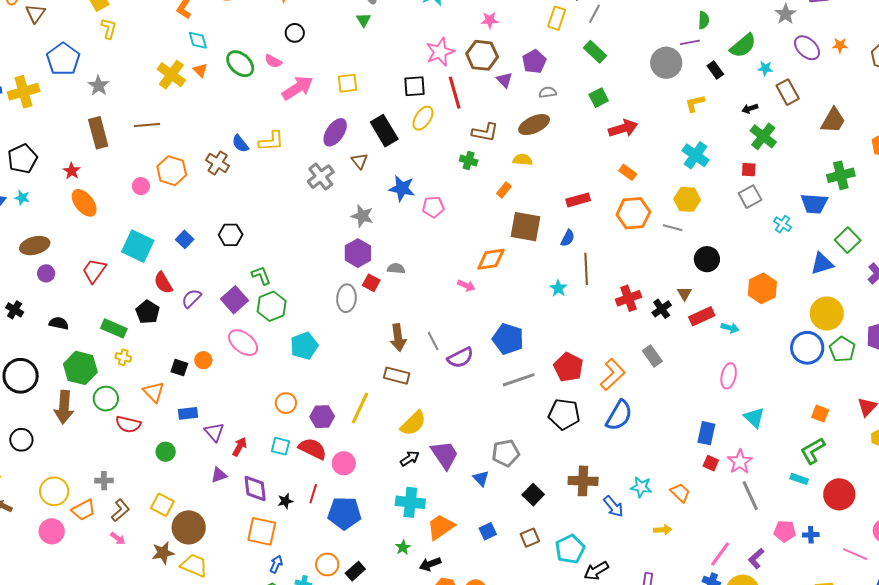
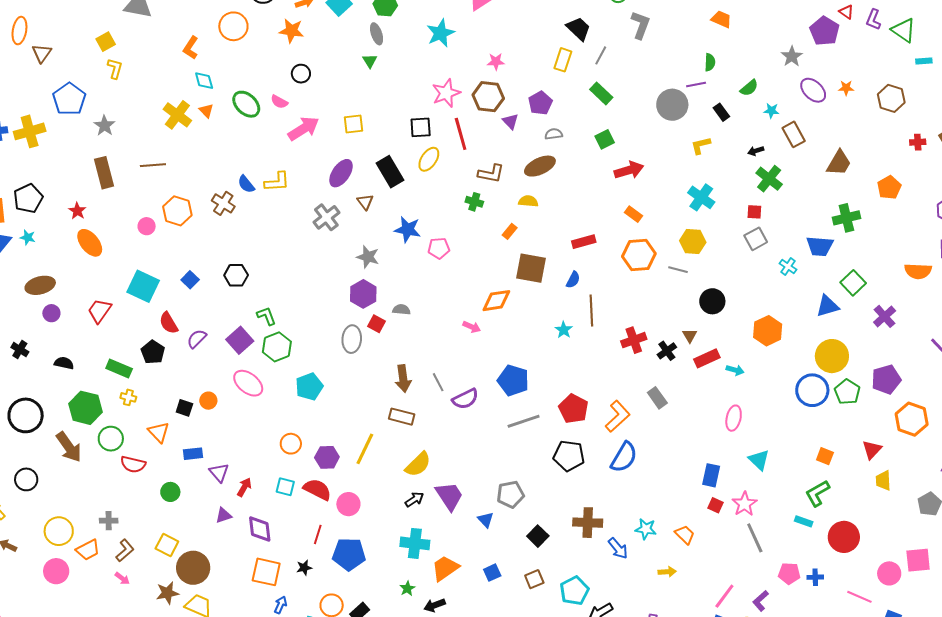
green semicircle: (743, 46) -> (749, 88), size x0.7
brown arrow: (64, 407) -> (69, 447), turned -40
black star: (285, 501) -> (304, 568), moved

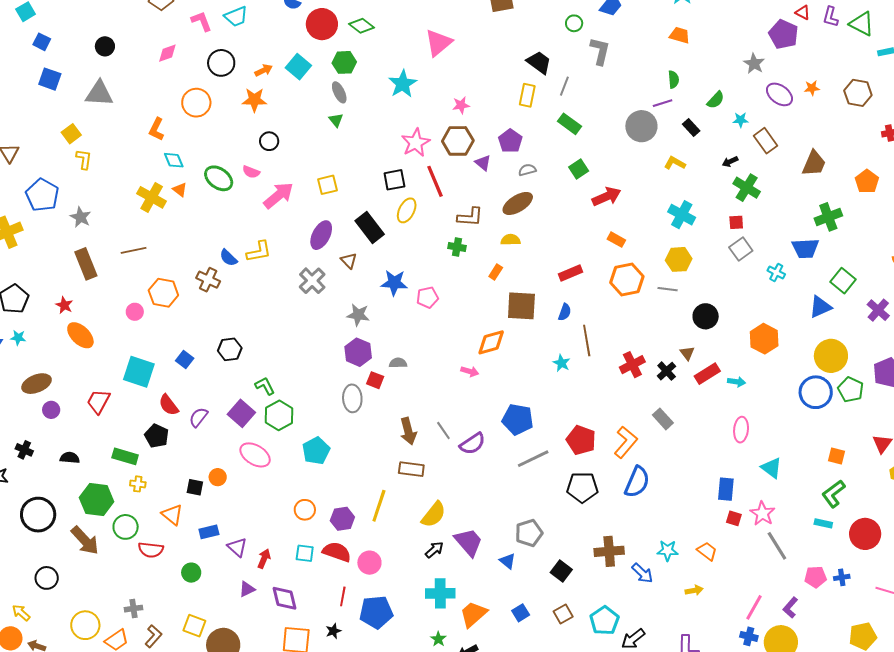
yellow L-shape: (701, 145) -> (675, 163), turned 50

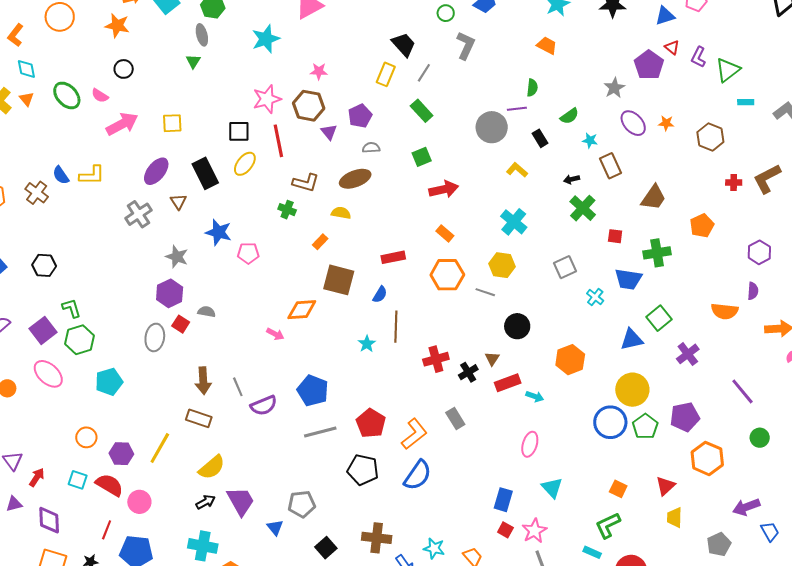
green triangle: (862, 24) -> (728, 70), turned 44
red square: (736, 222) -> (615, 236), moved

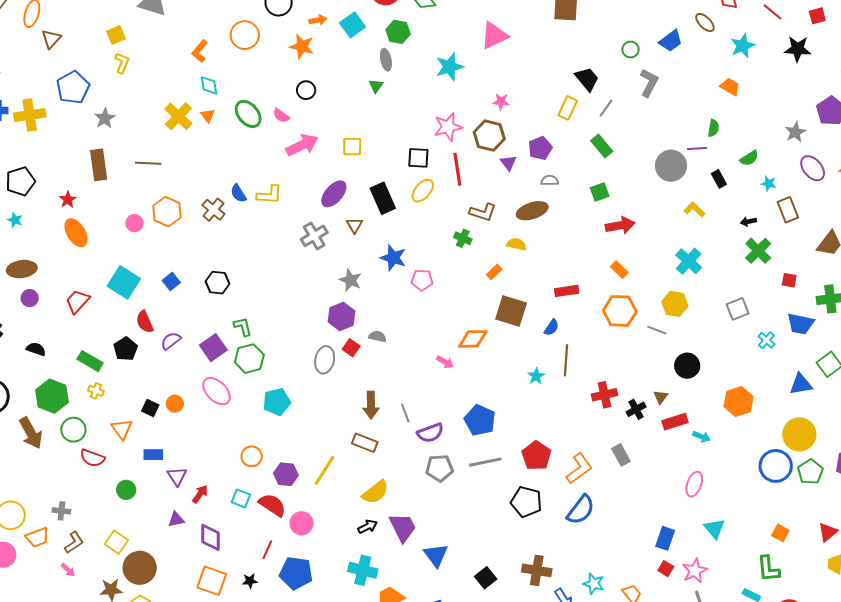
gray pentagon: (302, 504) -> (439, 468), moved
green L-shape: (608, 525) -> (768, 569), turned -72
blue triangle: (275, 527) -> (436, 555), size x1.5

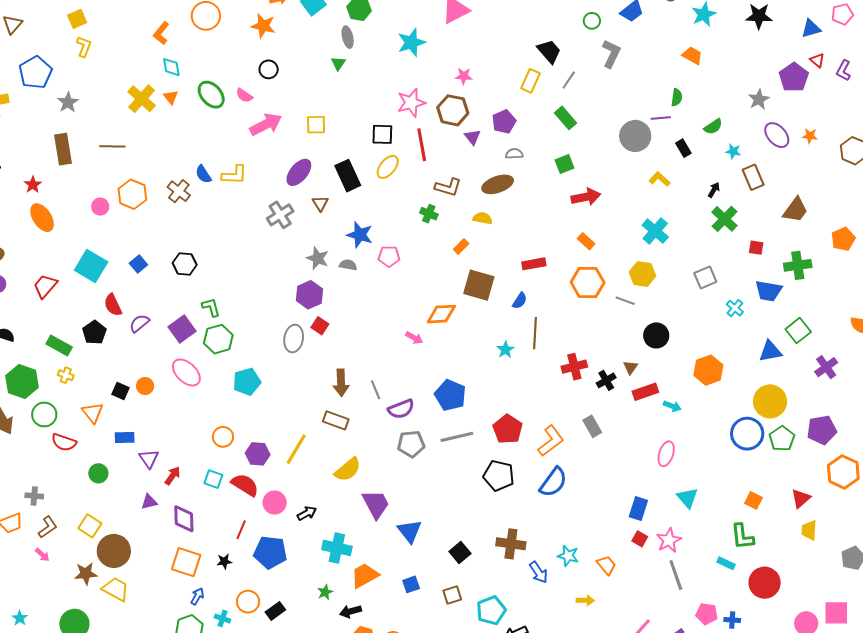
black arrow: (748, 221) -> (714, 190), turned 133
gray semicircle: (377, 336) -> (348, 265), moved
black arrow: (368, 527) -> (307, 513), moved

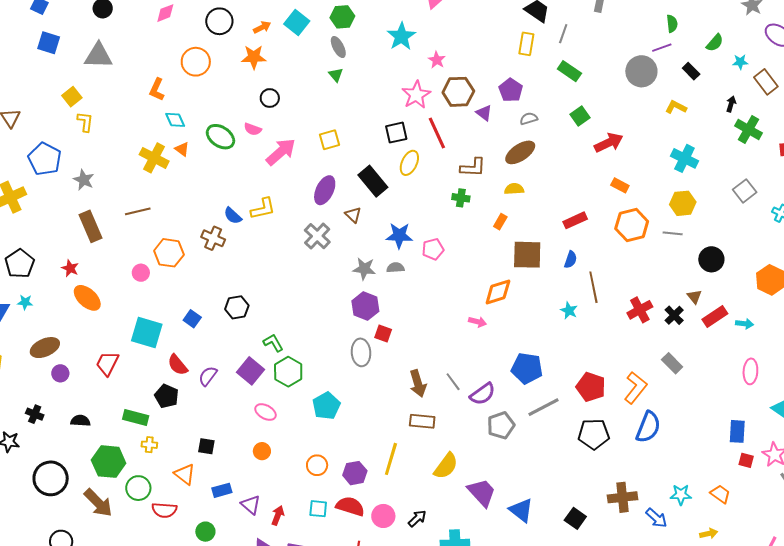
pink star: (464, 76) -> (437, 60), moved, turned -30
pink ellipse: (186, 372) -> (266, 412), size x0.7
orange circle: (145, 386) -> (262, 451), moved

